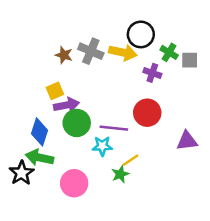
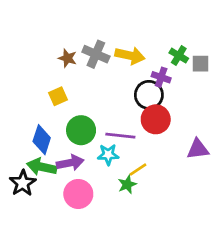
black circle: (141, 34) -> (149, 95), moved
purple arrow: (66, 105) -> (70, 163), moved

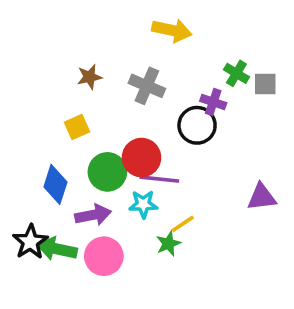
gray cross: (96, 54) -> (147, 86), moved
yellow arrow: (130, 56) -> (172, 30), moved
brown star: (67, 58) -> (89, 77), turned -30
red circle: (156, 119) -> (141, 158), moved
green arrow: (42, 167) -> (57, 249), moved

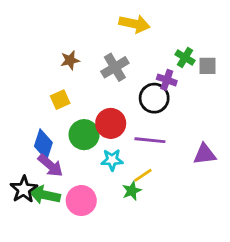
gray cross: (147, 86) -> (115, 67), turned 36
purple line: (159, 179) -> (150, 140), moved
purple arrow: (93, 215) -> (50, 165), moved, turned 52

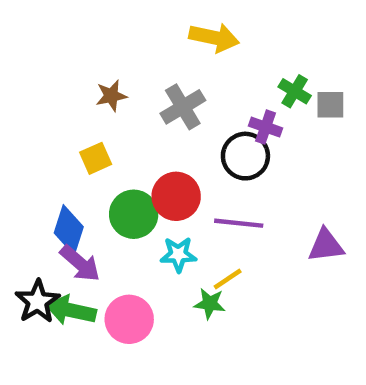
green star: (132, 191) -> (210, 304), turned 30

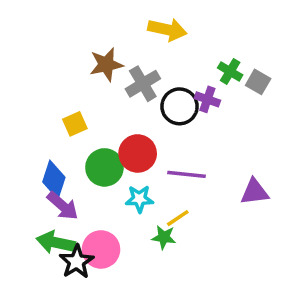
brown star: (111, 96) -> (106, 64), moved, size x1.4
gray square: (330, 105) -> (258, 82), turned 30
black circle: (245, 156) -> (180, 106), moved
black star: (37, 301) -> (77, 262), moved

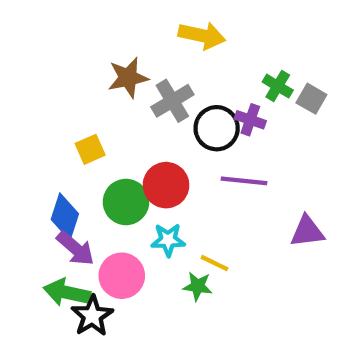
purple line: (186, 174) -> (244, 181), moved
yellow line: (178, 218) -> (214, 263), turned 60
pink circle: (101, 249) -> (122, 276), moved

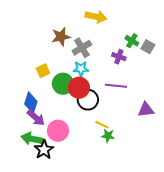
black circle: (217, 128) -> (88, 100), moved
green circle: (126, 202) -> (63, 84), moved
cyan star: (168, 240) -> (81, 69), moved
green star: (198, 286) -> (108, 136), moved

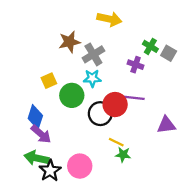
red circle: (79, 88) -> (115, 105), moved
pink circle: (58, 131) -> (80, 166), moved

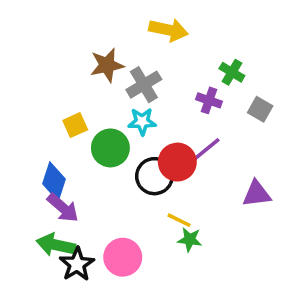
gray square: (169, 53) -> (260, 109), moved
purple line: (132, 98) -> (204, 151), turned -45

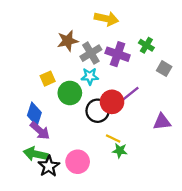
purple cross: (209, 100) -> (118, 54), moved, size x1.5

